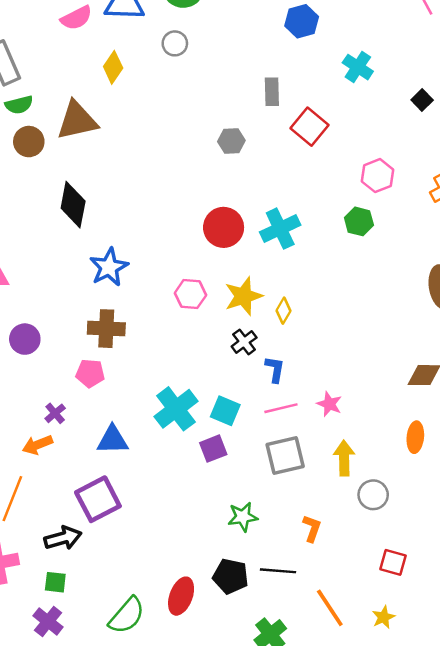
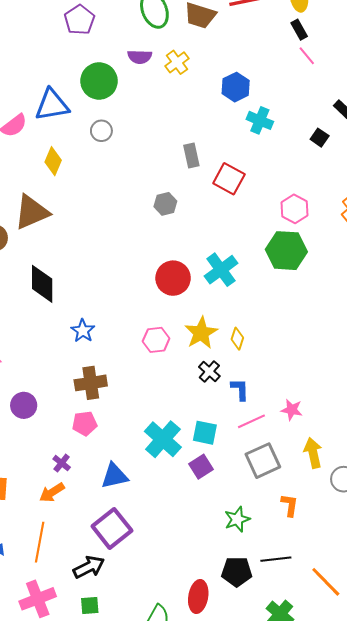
blue hexagon: (302, 21) -> (236, 87), moved
green hexagon: (359, 221) -> (286, 251), size x1.6
blue star: (109, 267) -> (83, 331), size x0.7
orange L-shape: (312, 528) -> (290, 505), moved

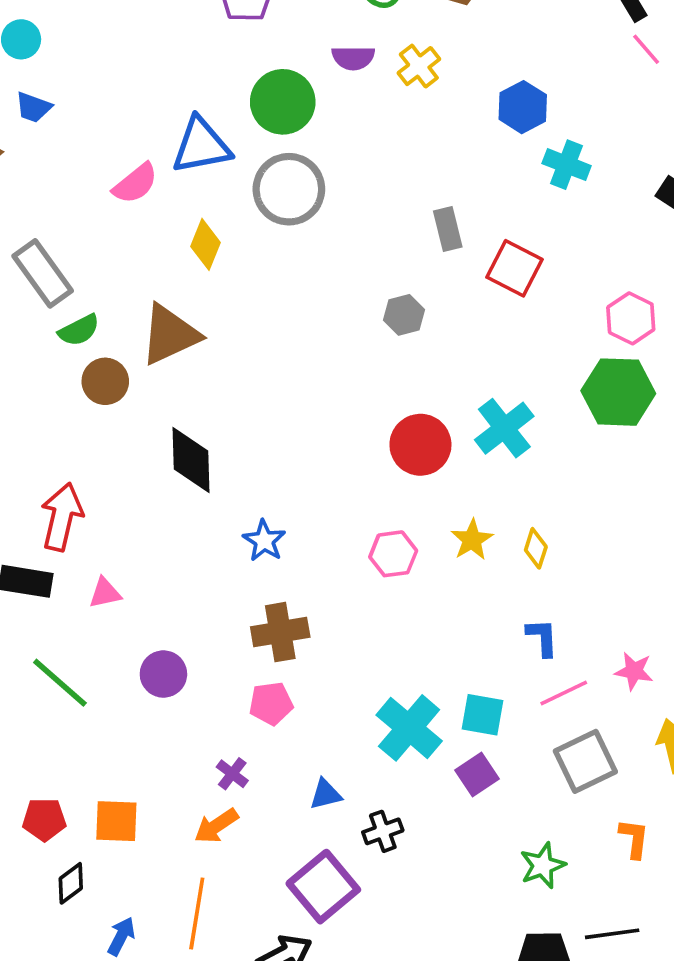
gray circle: (101, 131) -> (289, 189), size x1.8
yellow star: (201, 333) -> (472, 540), size x0.7
black cross: (209, 371) -> (383, 831), moved, turned 30
blue triangle: (114, 476) -> (326, 794), size x0.7

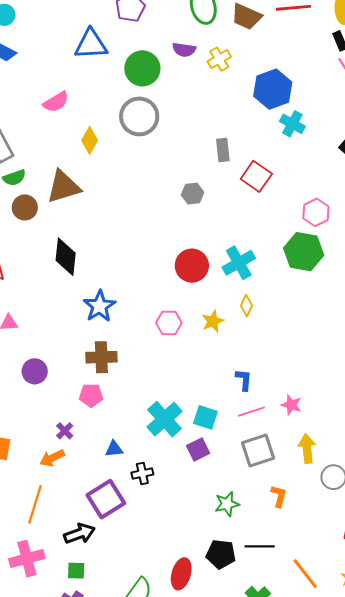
blue hexagon: (523, 107) -> (273, 89), size x1.4
blue triangle: (201, 146) -> (91, 44), moved
blue star: (264, 541) -> (100, 306), size x1.4
yellow diamond: (536, 548) -> (247, 306), moved

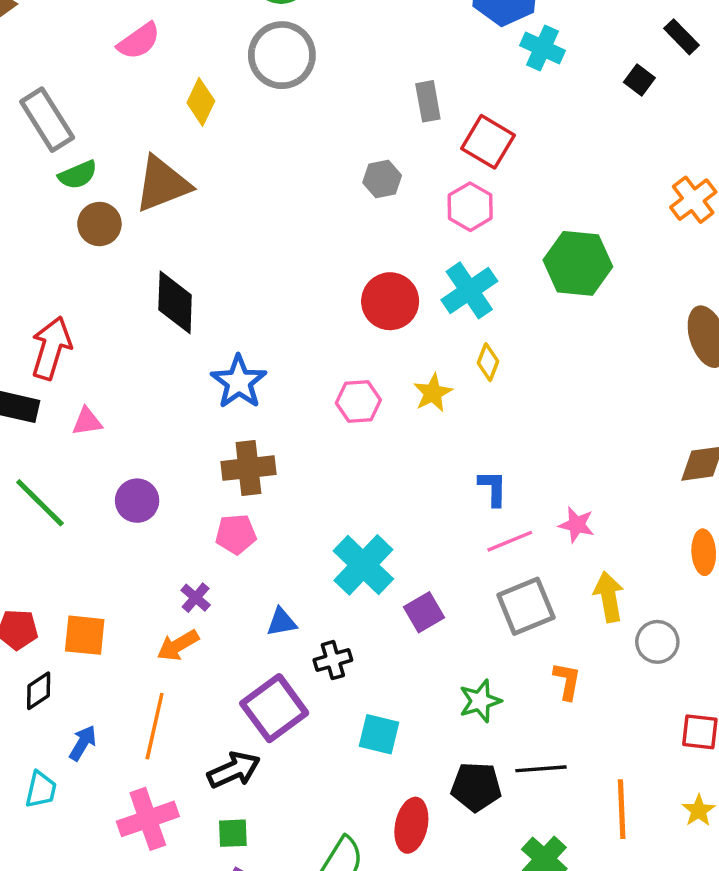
pink hexagon: (316, 212) -> (470, 207), moved
cyan square: (205, 417) -> (379, 734), moved
orange line: (305, 574) -> (622, 809), turned 40

